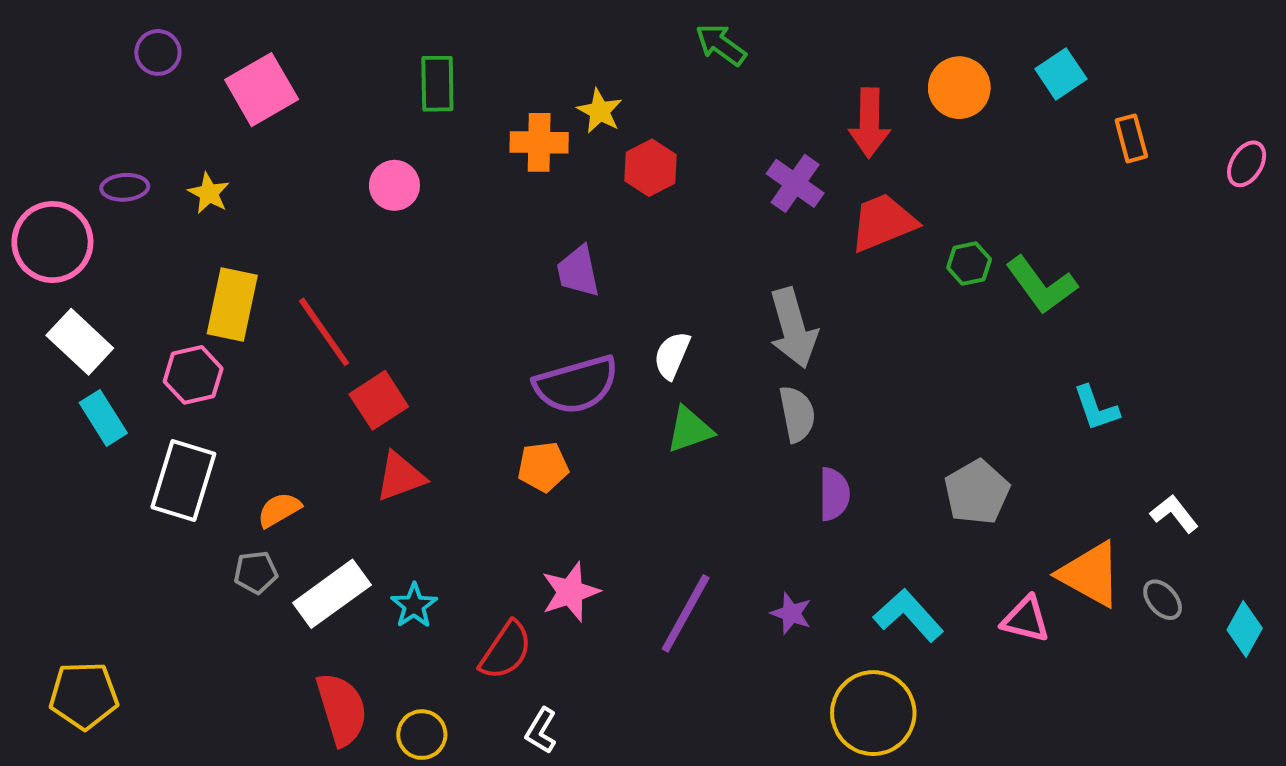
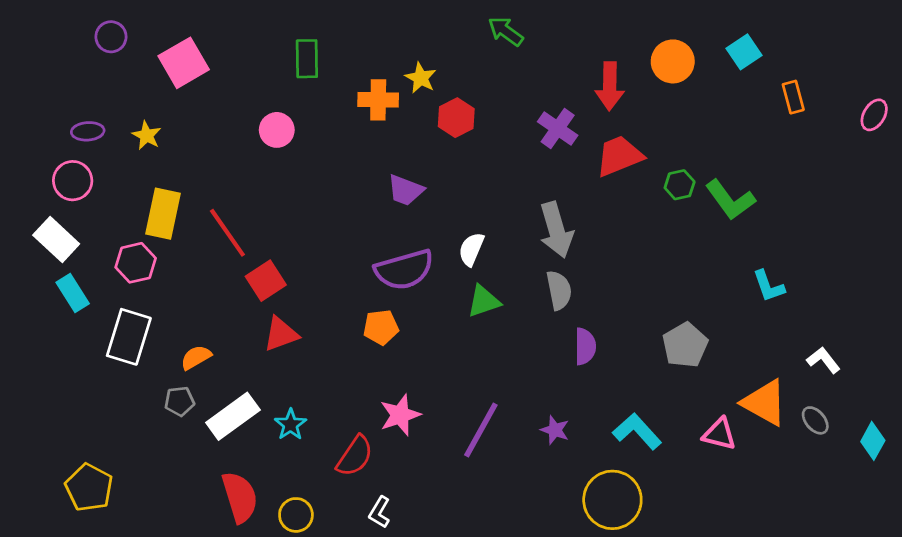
pink circle: (52, 242) -> (73, 181), moved, size x0.7
purple trapezoid: (578, 271) -> (406, 190), turned -57
yellow pentagon: (84, 695) -> (89, 488), moved, turned 30

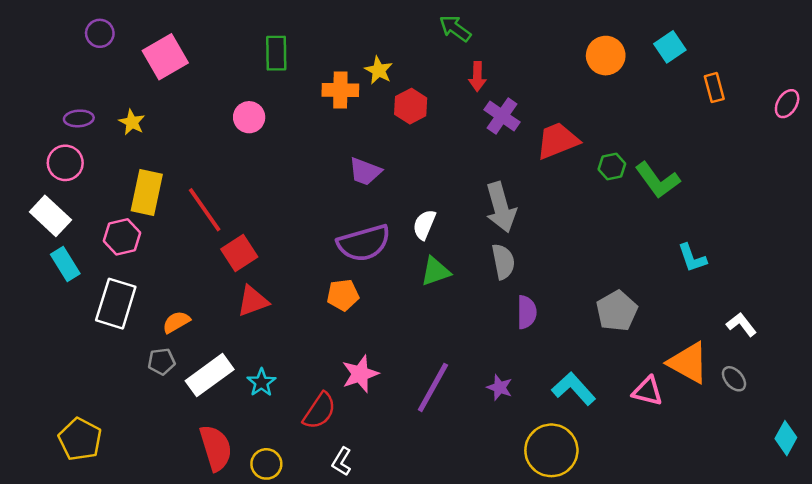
red arrow: (610, 86) -> (477, 76), moved, size x0.7
cyan diamond: (873, 441) -> (786, 438), moved

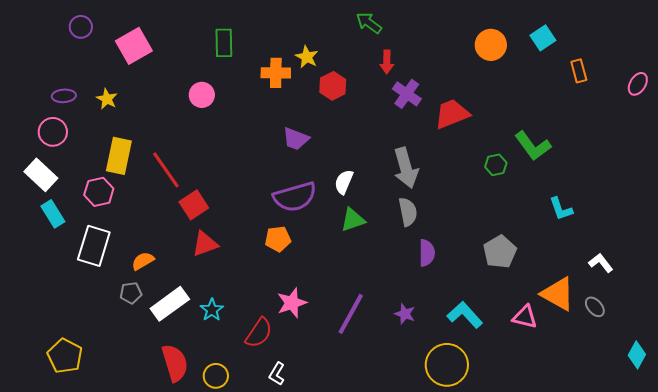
green hexagon: (612, 167) -> (496, 165), moved

